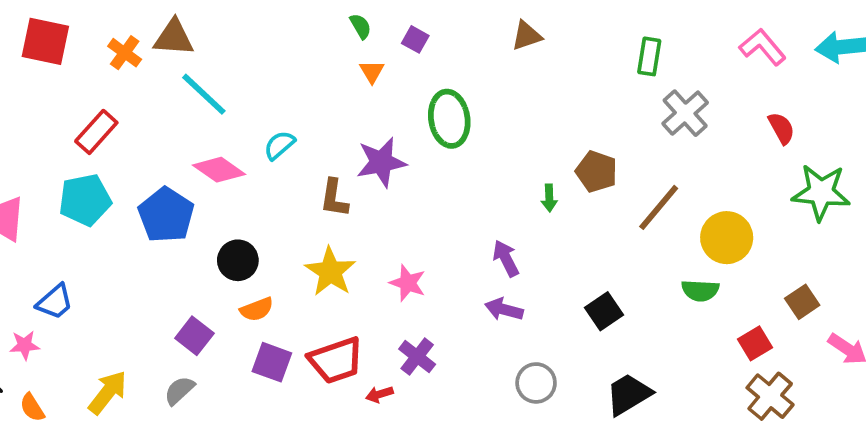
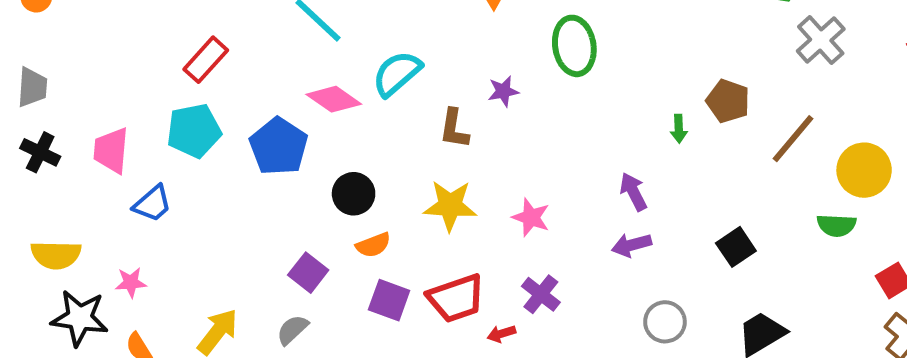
cyan semicircle: (279, 145) -> (397, 74), size x1.5
purple star: (381, 162) -> (503, 91), size x0.6
yellow star: (330, 272) -> (450, 206), turned -30
blue trapezoid: (55, 302) -> (153, 204), moved
purple arrow: (504, 309) -> (631, 245), turned -30

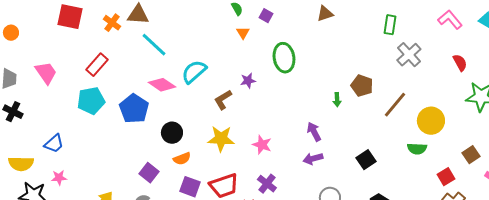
brown L-shape: (454, 129) -> (223, 100), turned 50
pink trapezoid: (111, 150) -> (46, 73), moved, turned 140
blue trapezoid: (153, 204) -> (54, 144), moved

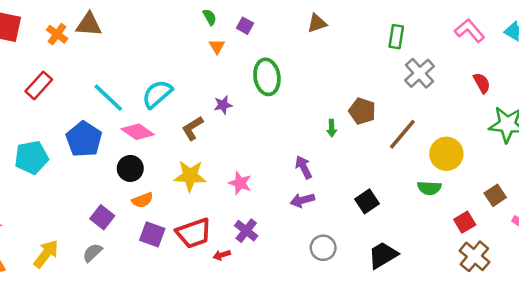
cyan line: (154, 45) -> (108, 98), moved
pink diamond: (162, 85) -> (138, 132), moved
cyan pentagon: (91, 101) -> (31, 157), moved

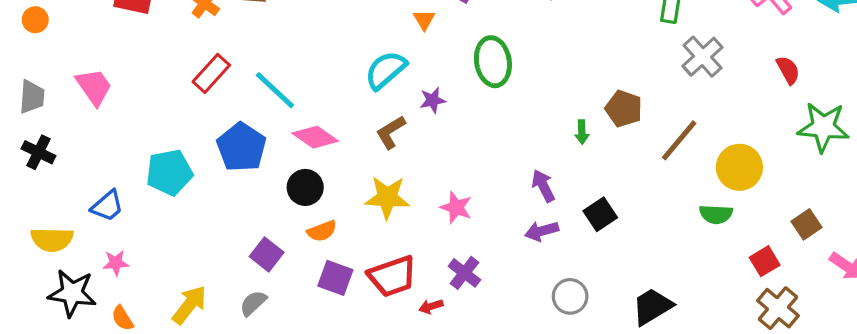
red rectangle: (39, 85) -> (211, 73), moved
cyan semicircle: (157, 94) -> (386, 70), moved
black square: (367, 201) -> (600, 214), moved

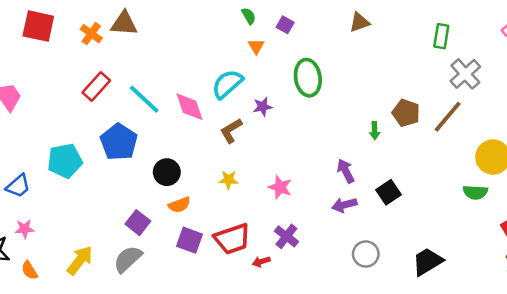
pink diamond: (315, 137) -> (189, 107), moved, turned 36
brown line: (679, 140) -> (448, 117), moved
yellow star: (387, 197) -> (229, 180), size x0.6
gray semicircle: (253, 303) -> (128, 259), size x1.4

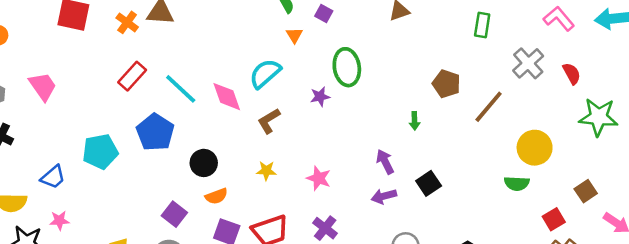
gray cross: (465, 74) -> (528, 63), moved
purple star: (263, 107) -> (320, 97), moved
brown pentagon: (406, 113) -> (446, 84), moved

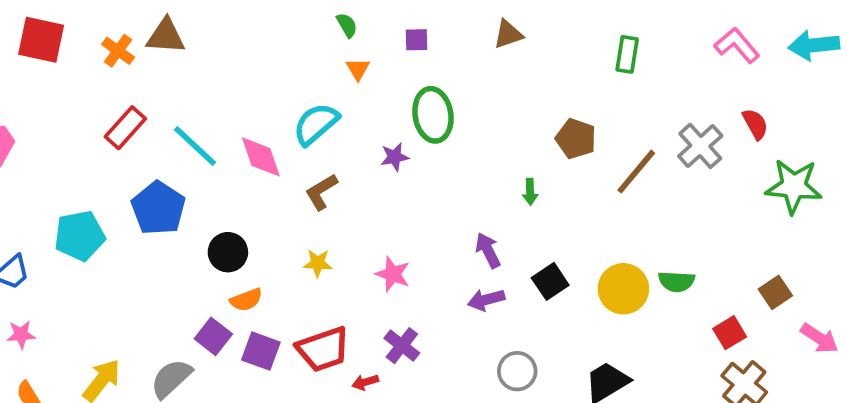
purple square: (324, 14) -> (417, 40), moved, turned -30
gray cross: (528, 63) -> (700, 146), moved
yellow circle: (535, 148) -> (623, 289), moved
purple square: (174, 214) -> (213, 336), moved

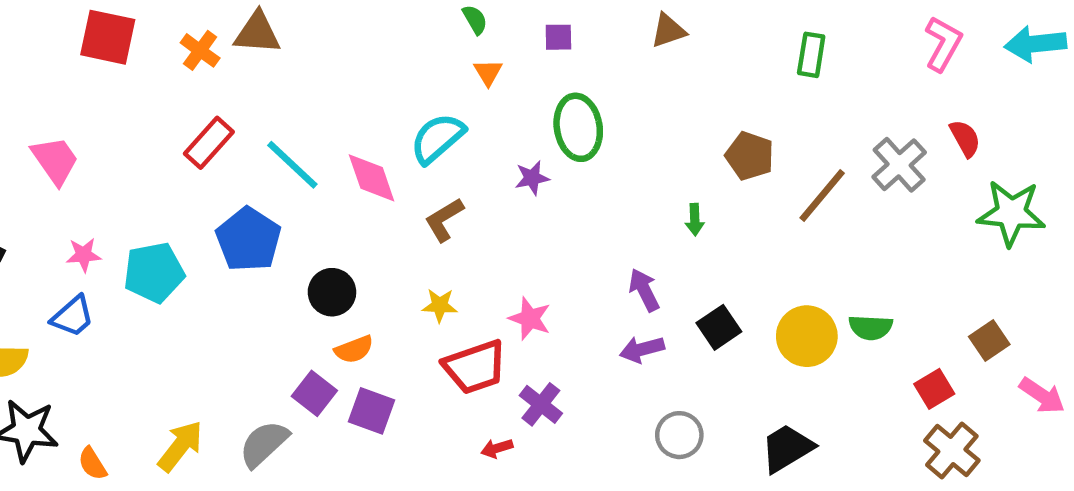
pink L-shape: (737, 45) -> (943, 44), turned 69
pink star: (21, 335) -> (84, 255), moved
red trapezoid: (323, 349) -> (475, 367), moved

